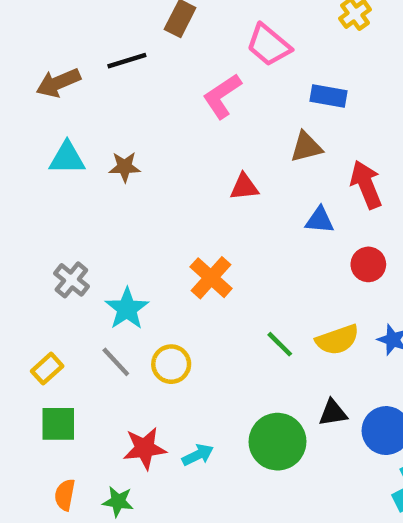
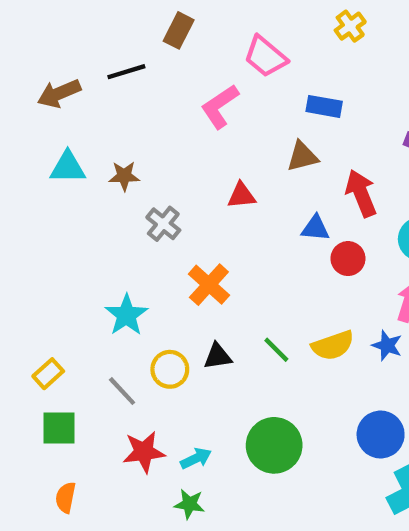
red circle: (368, 264) -> (348, 259), moved
gray cross: (71, 280) -> (163, 224), moved
gray line: (116, 362) -> (122, 391), moved
black triangle: (333, 413) -> (218, 356), moved
green star: (118, 501) -> (189, 504), moved

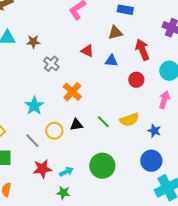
red triangle: (242, 196) -> (87, 51), turned 32
blue triangle: (315, 228) -> (111, 61), moved
blue star: (387, 345) -> (154, 131), moved

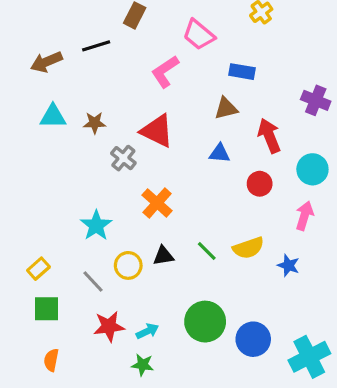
red triangle: (87, 51) -> (157, 131), moved, size x1.6
blue circle: (151, 161) -> (253, 339), moved

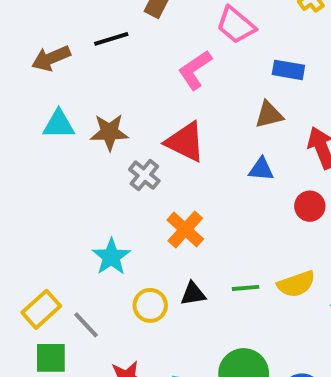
brown star: (95, 123) -> (109, 132), size x1.4
green line: (207, 251) -> (246, 288), turned -50
yellow rectangle: (38, 269) -> (41, 309), size x1.4
gray line: (93, 281) -> (86, 325), moved

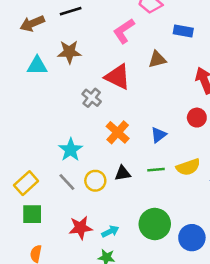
brown triangle: (269, 115) -> (157, 59), moved
brown star: (109, 132) -> (69, 52), moved
blue triangle: (261, 169) -> (158, 135), moved, turned -42
gray line: (86, 325) -> (67, 182), moved

